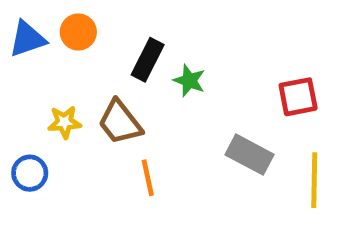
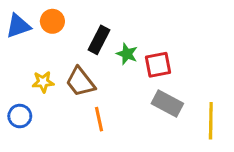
red square: (298, 97) -> (158, 65), moved

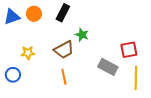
black rectangle: (99, 40) -> (63, 13), moved
red square: (158, 65) -> (129, 50), moved
brown trapezoid: (80, 82) -> (64, 50), moved, turned -80

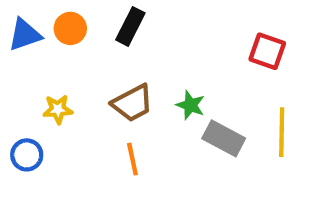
green star: (82, 35) -> (191, 105), moved
red square: (129, 50) -> (267, 51), moved, turned 30
yellow line: (136, 78) -> (282, 132), moved

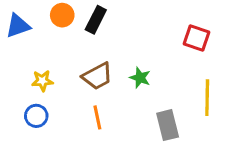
orange circle: (70, 28) -> (62, 15), moved
gray rectangle: (224, 138) -> (168, 125), moved, turned 48
blue circle: (27, 155) -> (36, 116), moved

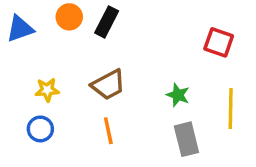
green star: (140, 78) -> (178, 95), moved

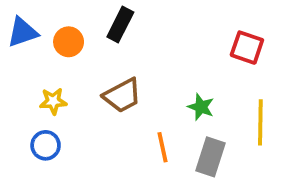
orange circle: (69, 17) -> (69, 42), moved
orange line: (108, 131) -> (163, 147), moved
gray rectangle: (186, 139) -> (210, 157), turned 32

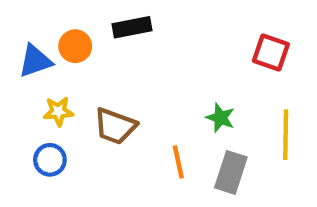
black rectangle: (120, 25) -> (132, 27), turned 52
blue triangle: (23, 32) -> (35, 61), moved
brown trapezoid: (122, 95) -> (115, 126), moved, turned 48

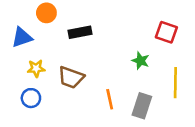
black rectangle: (132, 27) -> (80, 32), moved
orange circle: (75, 46) -> (46, 13), moved
green star: (220, 118) -> (141, 61), moved

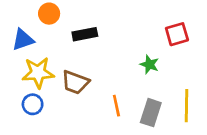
red square: (166, 32) -> (177, 34), turned -35
yellow star: (36, 68) -> (38, 73), size x1.6
yellow line: (175, 83) -> (187, 106), moved

